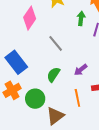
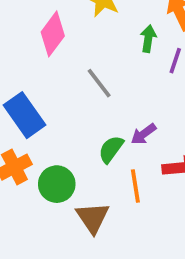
green semicircle: (53, 75) -> (111, 149), moved
brown triangle: (55, 116) -> (93, 218), turned -30

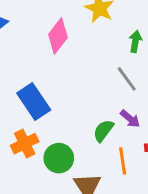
gray line: (99, 83) -> (127, 79), moved
purple arrow: (144, 134) -> (130, 119), turned -105

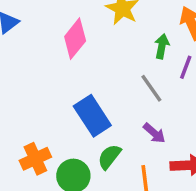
blue rectangle: (34, 101) -> (92, 116), moved
green semicircle: (103, 131) -> (109, 157), moved

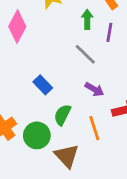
blue rectangle: (92, 116) -> (43, 85), size x0.6

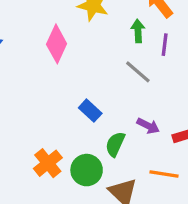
purple arrow: (94, 89) -> (148, 126), moved
orange line: (94, 128) -> (164, 174), moved, turned -60

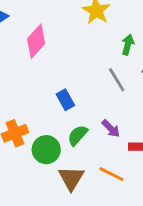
pink diamond: (57, 44) -> (36, 41), moved

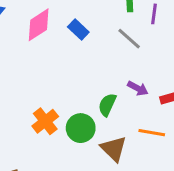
pink diamond: (36, 41) -> (39, 25), turned 32
blue rectangle: (65, 100) -> (78, 29), moved

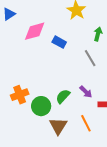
blue rectangle: (78, 29) -> (59, 42), turned -32
orange line: (152, 133) -> (86, 123), turned 36

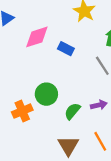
purple arrow: (86, 92) -> (99, 105), turned -56
green circle: (41, 106) -> (46, 94), moved

